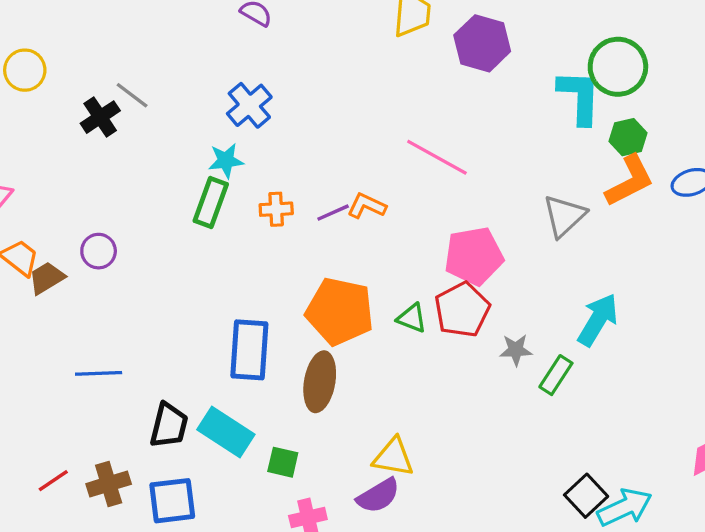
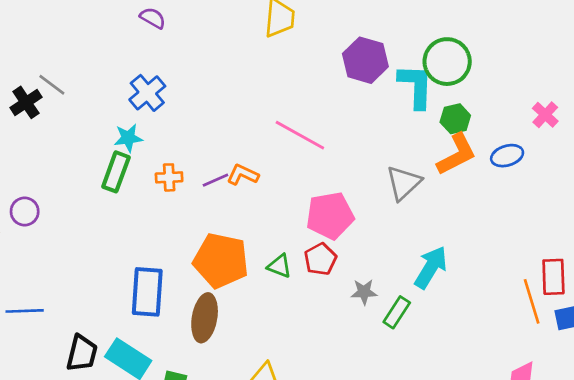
purple hexagon: (482, 43) -> (365, 60), moved
red pentagon: (462, 310) -> (320, 259), size x0.7

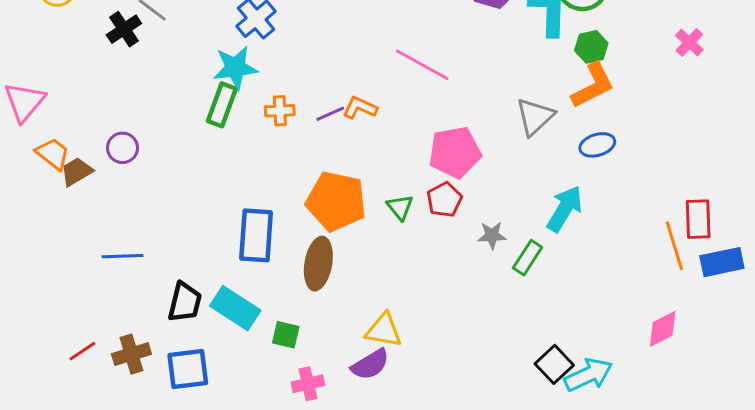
cyan star: (128, 138) -> (235, 68), size x1.4
blue ellipse: (507, 156) -> (597, 145), moved
green triangle: (279, 266) -> (400, 207), turned 30

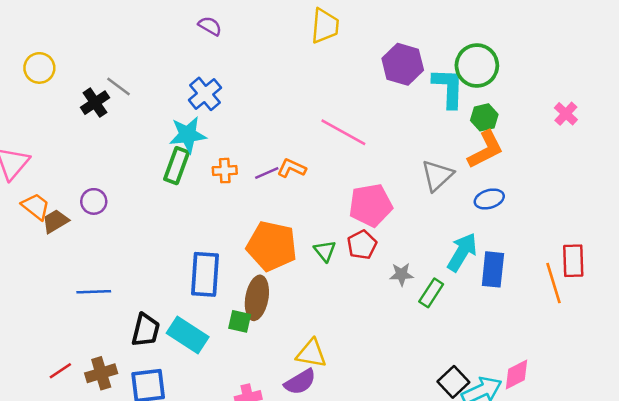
blue rectangle: (722, 262) -> (493, 269), moved, turned -72
pink diamond: (663, 329) -> (516, 374), moved
green square: (286, 335) -> (240, 321), moved

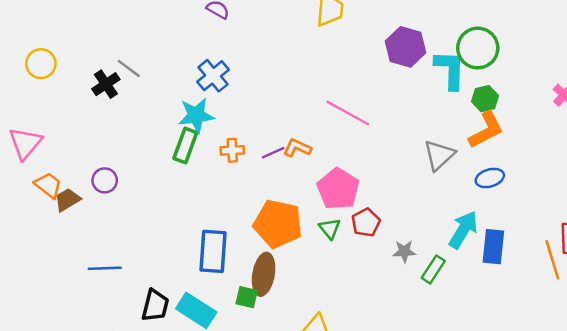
yellow circle: (39, 68) -> (41, 64), moved
pink pentagon: (371, 205) -> (338, 189), moved, turned -30

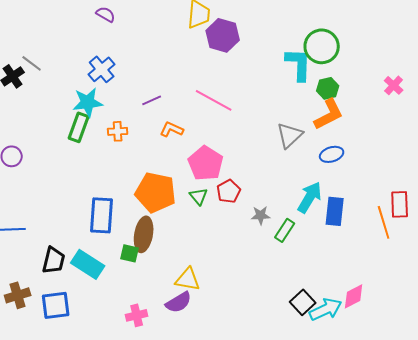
purple hexagon: (406, 47) -> (223, 35), moved
purple line: (273, 153) -> (152, 100), moved

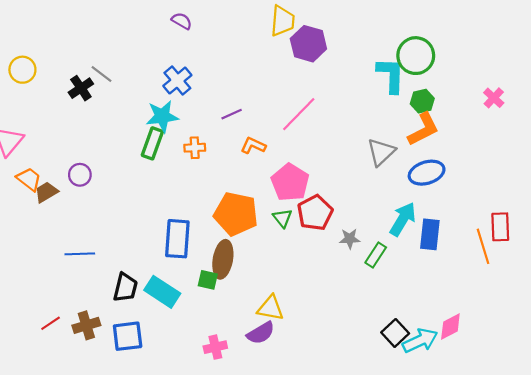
pink line: (214, 100) -> (299, 114), turned -75
blue ellipse: (332, 154) -> (427, 173), size x1.4
red pentagon: (229, 191) -> (315, 213), size x1.4

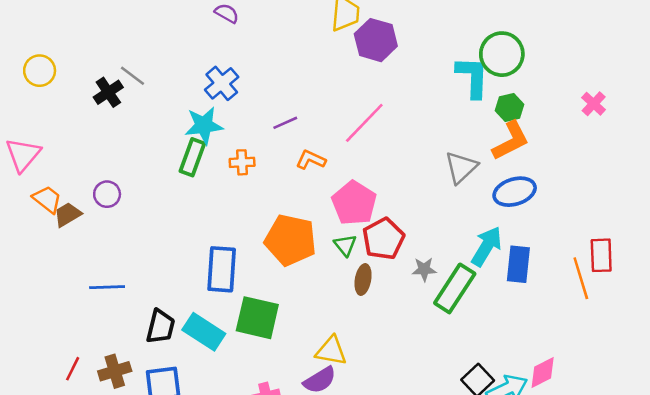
green rectangle: (376, 255) -> (455, 288), size x1.6
brown ellipse: (223, 259) -> (363, 279), moved, size x0.7
green square: (208, 280) -> (257, 318), size x1.8
red line: (51, 323) -> (73, 369), turned -30

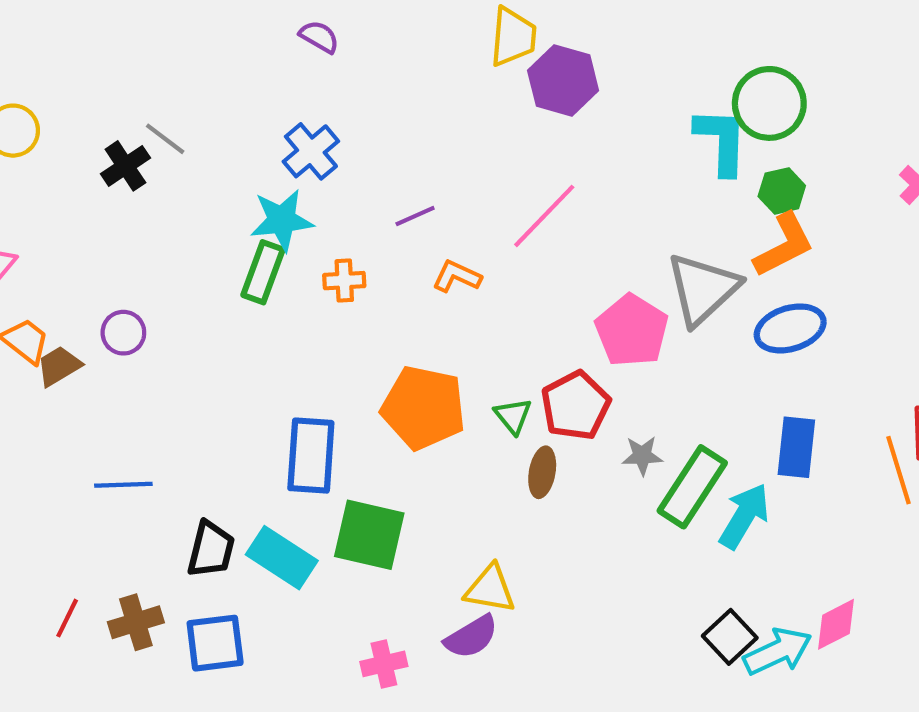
gray triangle: (461, 167) -> (703, 289), size x1.4
pink pentagon: (354, 203) -> (632, 331), moved
cyan arrow: (487, 246) -> (744, 516), moved

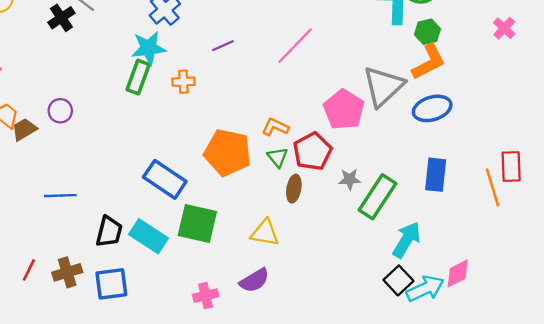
orange L-shape: (457, 276) -> (275, 127), moved
blue rectangle: (311, 456) -> (165, 179), turned -60
cyan arrow: (744, 516) -> (407, 240), moved
yellow triangle: (490, 589) -> (265, 233), moved

